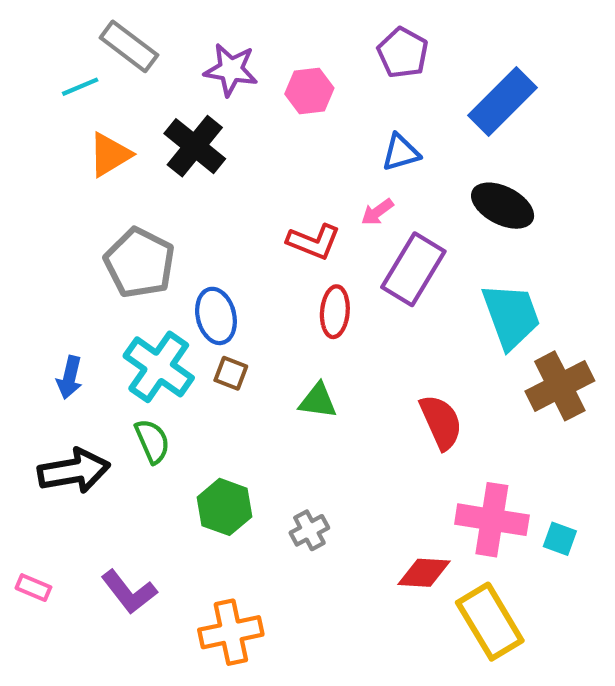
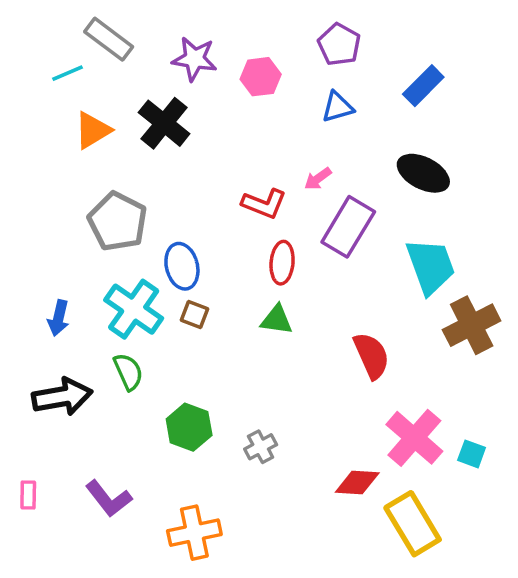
blue rectangle: (503, 102) -> (423, 86), size x0.7
blue triangle: (401, 153) -> (337, 107), moved
green triangle: (318, 401) -> (277, 320), moved
pink cross: (492, 520) -> (414, 438), turned 32
pink rectangle: (33, 588) -> (28, 495), turned 68

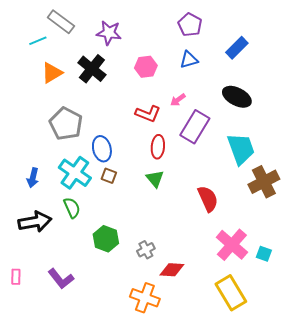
pink hexagon: (261, 77) -> (146, 67), moved
green triangle: (277, 320) -> (155, 179), turned 42
red diamond: (357, 483) -> (172, 270), moved
orange cross: (194, 533) -> (145, 298), moved, turned 32

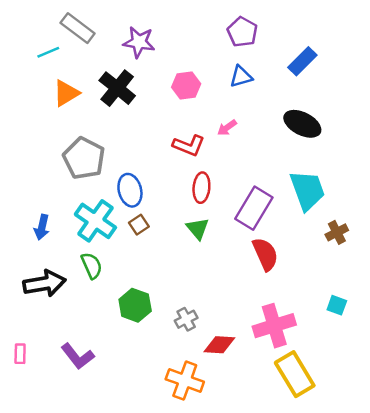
purple rectangle: (195, 127) -> (254, 208), moved
brown square: (109, 176) -> (139, 225), turned 35
brown cross: (264, 182) -> (337, 232), size x0.6
pink cross: (232, 245) -> (274, 326), moved, turned 32
cyan square: (264, 254) -> (337, 305), moved

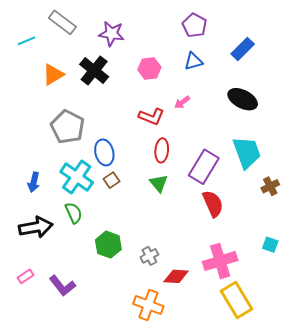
cyan line: (48, 52) -> (27, 41), moved
pink rectangle: (20, 354) -> (25, 276), moved, turned 56

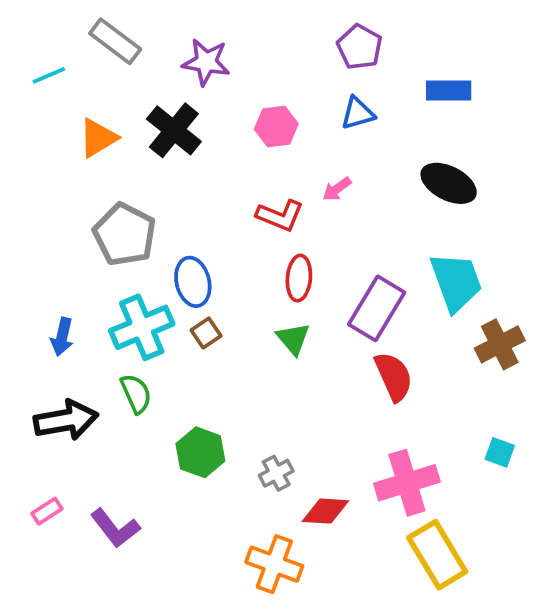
blue rectangle: (243, 49) -> (449, 91), turned 45
cyan cross: (77, 177) -> (142, 327), turned 32
brown cross: (270, 186) -> (500, 344), size x1.4

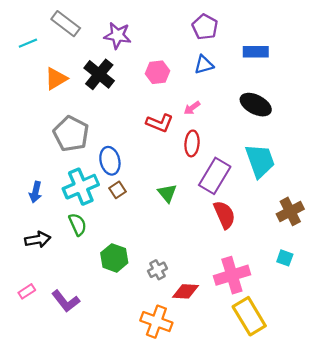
red ellipse: (299, 278) -> (192, 143), moved
brown cross: (500, 344) -> (290, 211), moved
black arrow: (66, 420) -> (38, 240), size x0.7

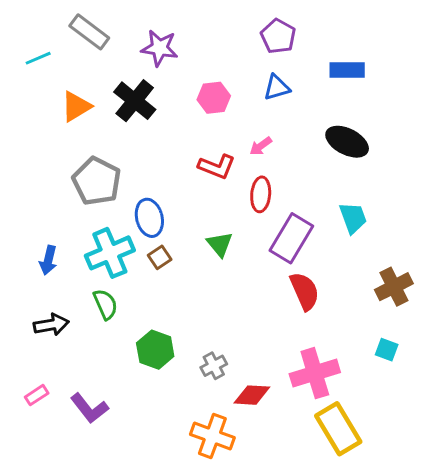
cyan trapezoid: (260, 161) -> (353, 218), size x0.7
green triangle: (167, 193) -> (220, 244), moved

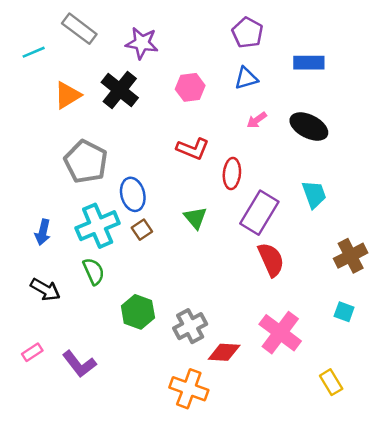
pink arrow: (261, 146) -> (257, 120), moved
black arrow: (51, 325) -> (45, 290), turned 40
gray cross: (214, 366) -> (190, 326), size x1.4
pink cross: (315, 373) -> (280, 333), turned -36
yellow rectangle: (338, 429) -> (331, 382), moved, size x0.6

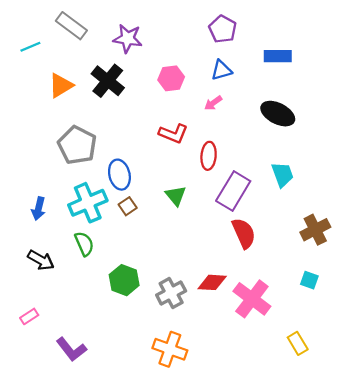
pink arrow: (257, 120) -> (213, 103), moved
red diamond: (224, 352) -> (212, 282), moved
purple L-shape: (79, 364) -> (71, 349), moved

